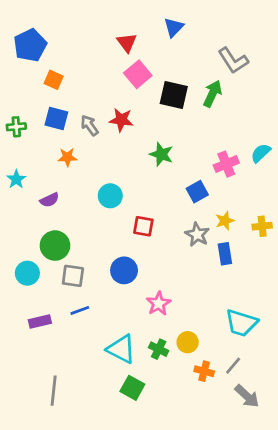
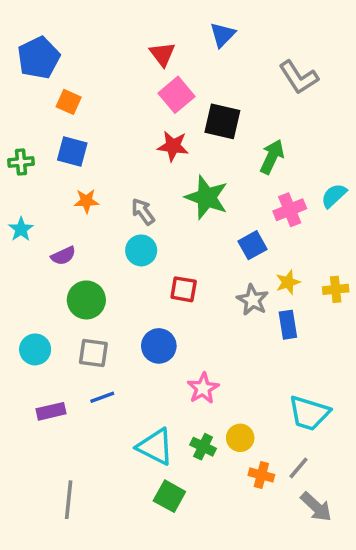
green arrow: (212, 94) -> (272, 157), moved
red star: (121, 120) -> (173, 146), moved
gray arrow: (90, 125) -> (143, 212), moved
green star: (161, 154) -> (207, 197), size x1.4
green circle: (55, 246) -> (86, 300), moved

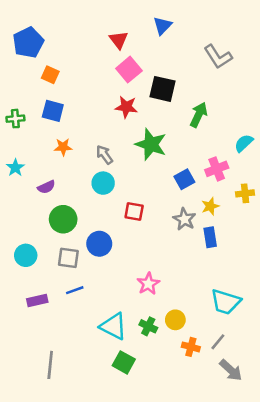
pink cross: (290, 210) -> (217, 169), moved
yellow cross: (336, 289) -> (245, 193), moved
blue circle: (159, 346) -> (99, 244), moved

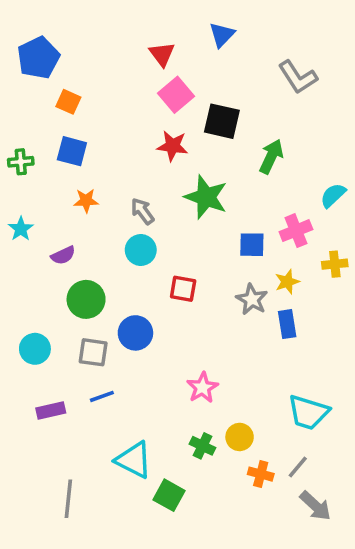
blue square: (184, 179) -> (252, 245), turned 30
cyan triangle: (113, 326) -> (134, 460), moved

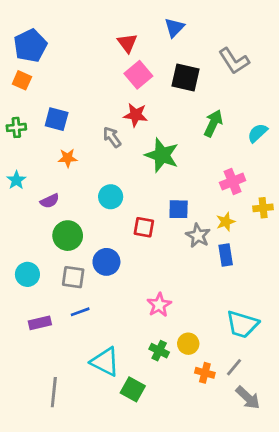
orange square: (68, 102) -> (22, 80), moved
black square: (222, 121) -> (185, 78), moved
cyan semicircle: (333, 195) -> (258, 133), moved
gray arrow: (143, 211) -> (112, 137), moved
blue square: (252, 245) -> (179, 209), moved

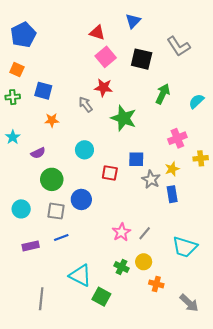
red triangle: (127, 43) -> (97, 33), turned -35
orange square: (22, 80) -> (17, 70), moved
gray line: (234, 367) -> (145, 233), moved

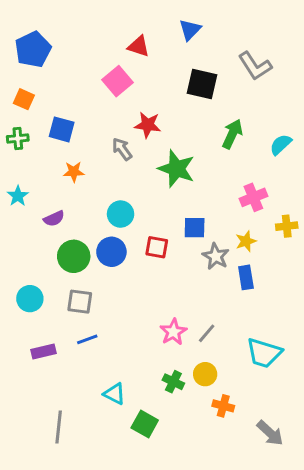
pink square: (106, 57) -> (117, 81), moved
blue circle: (81, 199) -> (111, 252), moved
cyan triangle: (80, 276) -> (114, 394), size x0.7

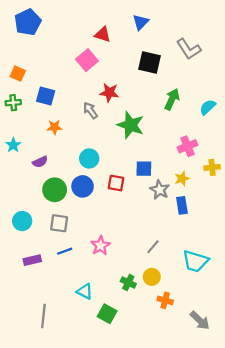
blue pentagon: (33, 49) -> (28, 22), moved
pink star: (173, 332) -> (100, 246), moved

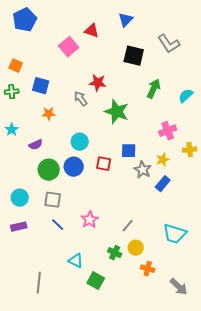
pink square: (87, 60) -> (69, 47), moved
blue rectangle: (182, 205) -> (163, 184), turned 49
gray line: (153, 247) -> (128, 226), moved
blue line: (65, 251) -> (58, 225), turned 64
purple rectangle: (32, 260) -> (19, 227), moved

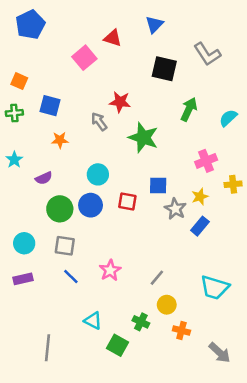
green cross: (115, 253) -> (141, 322), moved

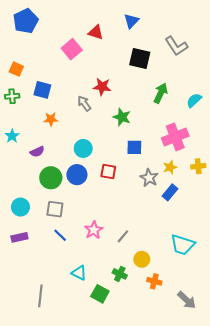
green star: (143, 138) -> (122, 117), size x0.7
pink cross: (206, 161) -> (175, 137), size x1.4
yellow cross: (233, 184) -> (198, 166), moved
blue square: (158, 185) -> (134, 147), moved
gray line: (157, 278) -> (123, 236), moved

